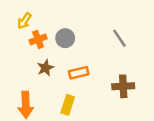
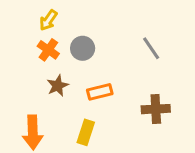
yellow arrow: (24, 21) -> (48, 20), moved
orange cross: (38, 39) -> (48, 50), turned -35

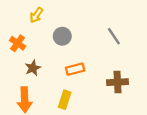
orange cross: (48, 50) -> (18, 43), moved
brown star: (58, 86) -> (33, 68), moved

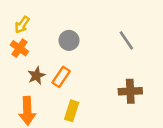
yellow arrow: (36, 15) -> (22, 25), moved
orange rectangle: (75, 69) -> (61, 77), moved, turned -42

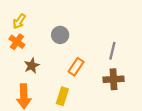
gray line: (126, 40) -> (112, 51), moved, turned 48
orange rectangle: (61, 77) -> (76, 67), moved

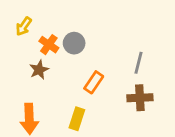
orange cross: (17, 42) -> (49, 45), moved
brown star: (32, 66) -> (39, 70), moved

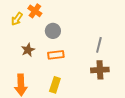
orange cross: (49, 45) -> (35, 11), moved
orange rectangle: (94, 82) -> (56, 55), moved, turned 49

